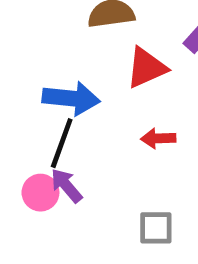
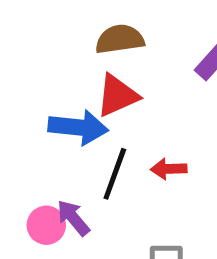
red triangle: (146, 68) -> (117, 95), moved
black line: (62, 143) -> (115, 174), moved

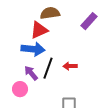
red triangle: (117, 95) -> (39, 30), moved
purple arrow: (73, 218) -> (31, 73), moved

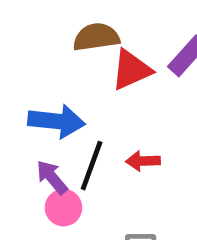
red triangle: (39, 30) -> (131, 70), moved
pink circle: (20, 89) -> (64, 208), moved

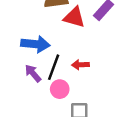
red triangle: (131, 70) -> (74, 17), turned 40
pink circle: (64, 208) -> (60, 89), moved

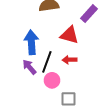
red triangle: (74, 17) -> (69, 35), moved
blue arrow: (35, 44) -> (31, 42), turned -100

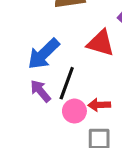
blue arrow: (31, 42) -> (44, 54), turned -130
red arrow: (69, 60) -> (99, 105), moved

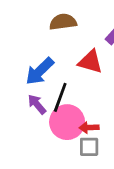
red arrow: (99, 105) -> (89, 128), moved
pink circle: (74, 111) -> (67, 122), size x1.6

